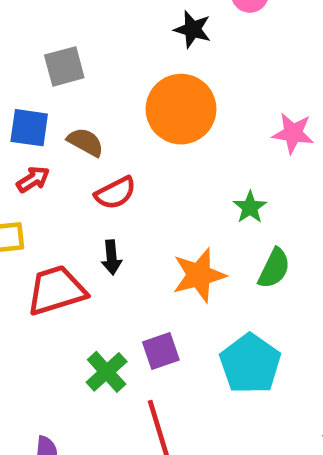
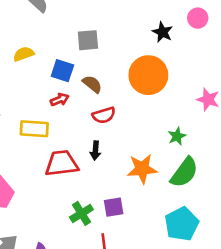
green semicircle: (274, 268) -> (184, 172), size x1.4
cyan pentagon: (250, 364) -> (182, 224), moved

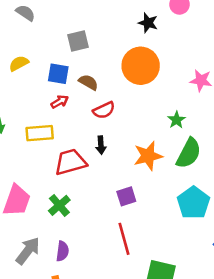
green cross: (81, 213) -> (59, 205), moved

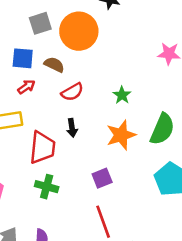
orange circle: (141, 66) -> (79, 31), moved
green star: (177, 120) -> (122, 95), moved
red trapezoid: (71, 162) -> (42, 148), turned 116
green cross: (59, 205) -> (47, 187), moved, turned -30

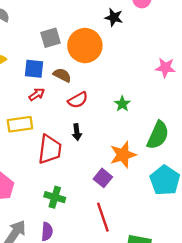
orange star: (121, 135) -> (123, 155), moved
purple square: (102, 178) -> (103, 178), turned -30
green cross: (47, 187) -> (55, 197), moved

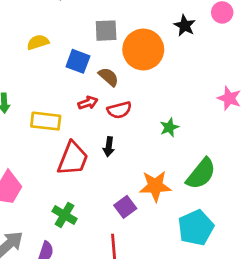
red arrow: (37, 94) -> (88, 103), moved

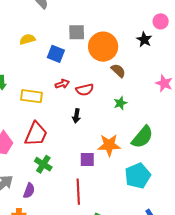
black star: (185, 26) -> (144, 40), moved
brown semicircle: (109, 77) -> (118, 71), moved
red trapezoid: (73, 159) -> (36, 134), moved
purple square: (125, 207) -> (87, 159), turned 35

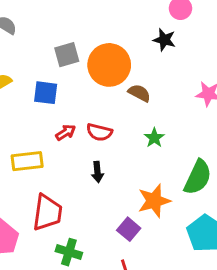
red semicircle: (85, 90) -> (99, 132), turned 42
purple square: (87, 159) -> (129, 229), turned -35

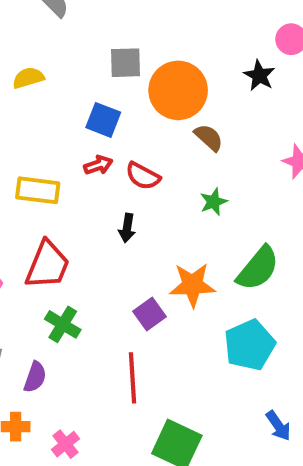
blue square: (46, 93) -> (103, 120), moved

